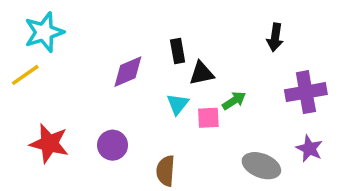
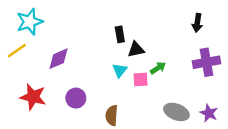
black arrow: (275, 37) -> (197, 23), moved
purple diamond: (128, 72) -> (58, 59), moved
purple star: (309, 149) -> (209, 113), moved

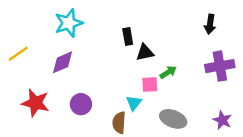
cyan star: (30, 22) -> (69, 23), moved
cyan triangle: (120, 70) -> (134, 103), moved
gray ellipse: (176, 112) -> (173, 119), moved

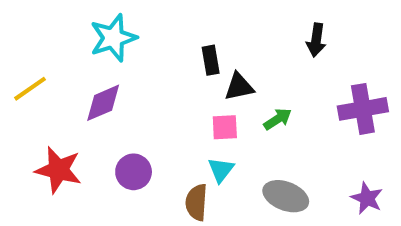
black arrow: (210, 24) -> (316, 40), moved
pink square: (150, 84) -> (225, 127), moved

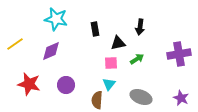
cyan star: (113, 38) -> (56, 19), turned 30
black arrow: (316, 40) -> (140, 27), moved
black rectangle: (211, 60) -> (95, 29), moved

